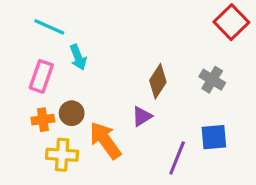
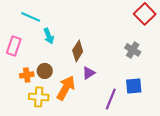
pink rectangle: (41, 76) -> (14, 46), moved
brown diamond: (158, 81) -> (78, 51), moved
orange arrow: (105, 140) -> (66, 88), turned 65

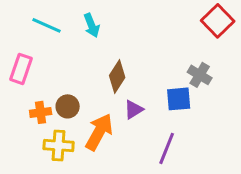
cyan arrow: (49, 36) -> (92, 25), moved
blue square: (134, 86) -> (179, 99), moved

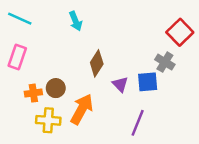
red square: (218, 21) -> (180, 32), moved
cyan line: (47, 25) -> (20, 19), moved
purple triangle: (134, 109) -> (120, 84), moved, turned -42

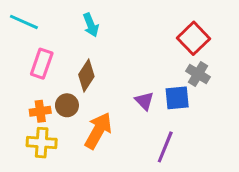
red square: (180, 32) -> (194, 38), moved
pink rectangle: (17, 57) -> (42, 64), moved
brown diamond: (97, 63) -> (86, 76), moved
yellow cross: (48, 120) -> (42, 143), moved

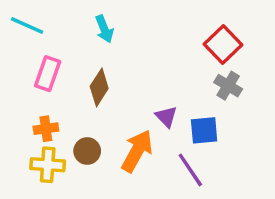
blue square: (177, 98) -> (204, 130), moved
brown circle: (67, 105) -> (87, 151), moved
orange arrow: (98, 131) -> (137, 151), moved
purple line: (165, 147) -> (190, 170), turned -56

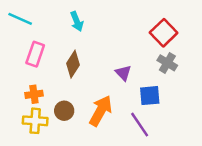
purple triangle: (166, 117) -> (123, 73), moved

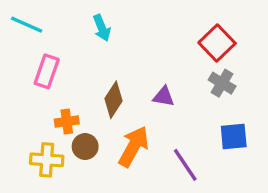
brown diamond: (73, 64) -> (113, 100), moved
purple triangle: (123, 73) -> (164, 96), turned -36
orange cross: (34, 94) -> (67, 121), moved
blue square: (150, 96) -> (234, 137), moved

